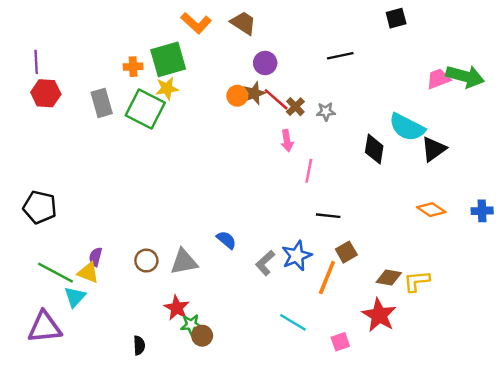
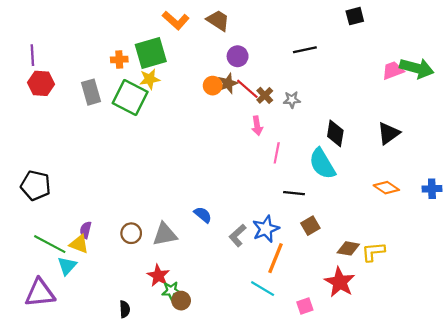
cyan semicircle: (407, 127) -> (322, 164), moved, turned 32
orange line: (327, 278) -> (276, 258), moved

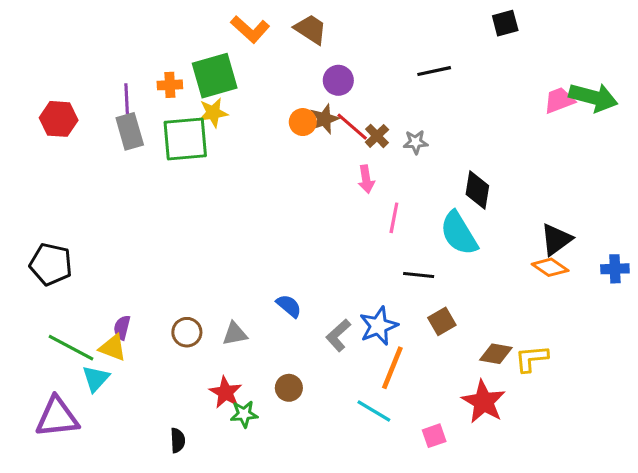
purple line: (32, 55) -> (127, 99), moved
green square: (130, 98) -> (185, 139), turned -32
black triangle: (388, 133) -> (556, 239), moved
gray triangle: (165, 234) -> (235, 334), size x0.7
brown circle: (181, 301) -> (289, 388), moved

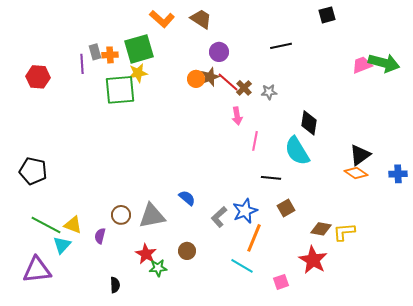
gray rectangle: (130, 131) -> (95, 52), moved, size x0.7
purple semicircle: (122, 328) -> (100, 236), moved
gray triangle: (235, 334) -> (152, 216), size x1.6

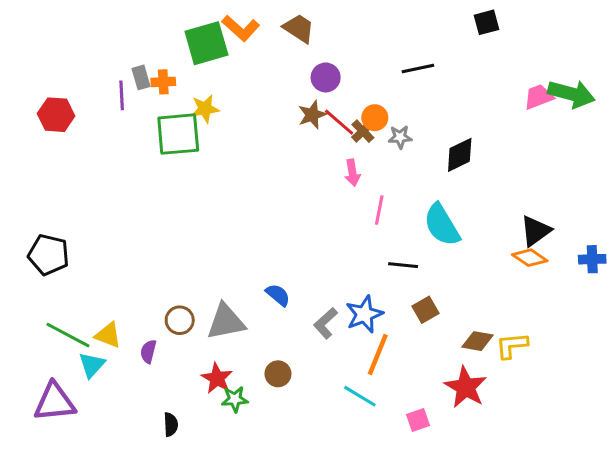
green square: (139, 49) -> (206, 43), moved
orange circle: (196, 79) -> (375, 118), moved
black diamond: (309, 123) -> (460, 155), moved, turned 55

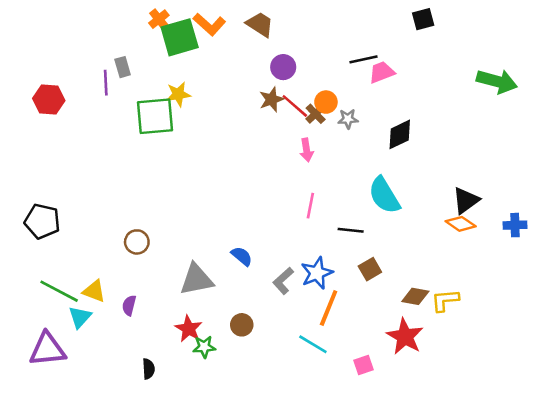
orange cross: (163, 82) -> (159, 19), moved, turned -36
pink trapezoid: (539, 97) -> (382, 72), moved
pink line: (379, 210) -> (310, 206), moved
brown circle: (180, 320) -> (137, 242), moved

